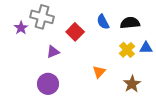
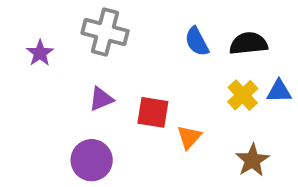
gray cross: (42, 17) -> (105, 32), moved
red square: (75, 32) -> (153, 112), moved, turned -36

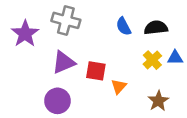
purple star: (40, 53) -> (25, 34), size x1.6
purple triangle: (101, 99) -> (63, 62), size x1.5

